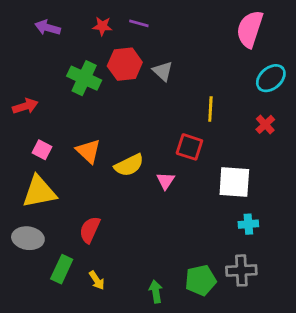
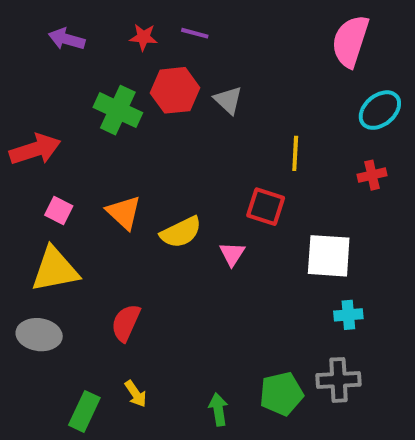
red arrow: (25, 106) -> (35, 149), size x1.4
red cross: (265, 124) -> (372, 175), turned 30
green rectangle: (62, 269) -> (84, 411), moved

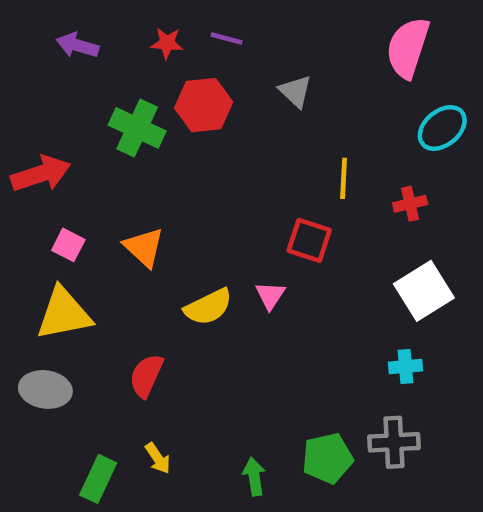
gray triangle: (228, 100) -> (295, 91), moved
red cross: (372, 175) -> (410, 204), moved
yellow semicircle: (181, 232) -> (208, 307), moved
white square: (329, 256) -> (424, 291), moved, turned -36

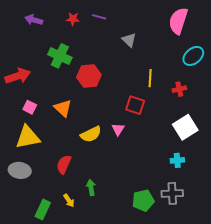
red hexagon: (204, 105) -> (89, 76), moved
green arrow: (254, 477) -> (91, 187), moved

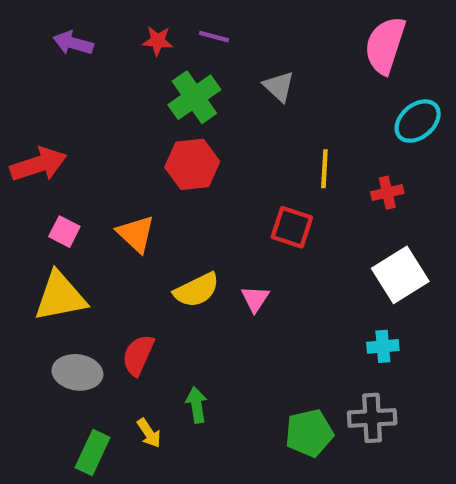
green cross: (60, 56) -> (194, 97), moved, turned 30
pink triangle: (118, 129) -> (255, 299), moved
gray ellipse: (20, 170) -> (77, 372), moved

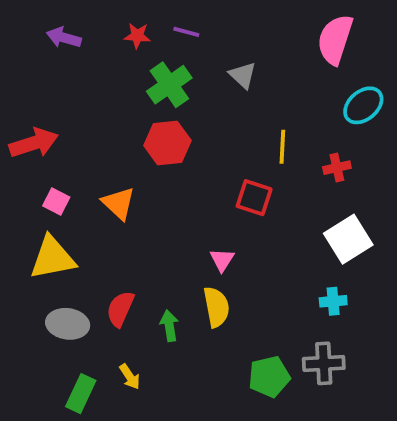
yellow semicircle: (197, 290) -> (216, 307), moved, turned -75
green arrow: (197, 405) -> (169, 326), moved

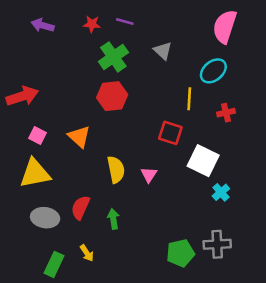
cyan ellipse: (363, 105) -> (213, 71), moved
white square: (348, 239) -> (203, 161), moved, turned -32
cyan cross: (333, 301) -> (221, 192), moved, turned -36
yellow semicircle: (216, 307) -> (116, 170), moved

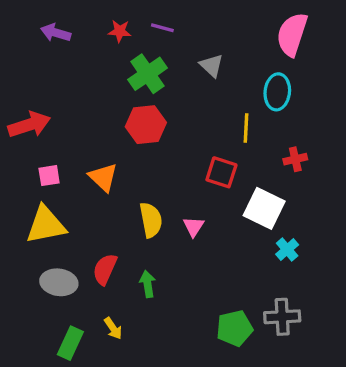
cyan ellipse: (213, 71) -> (277, 92), turned -44
red cross: (226, 113) -> (295, 159), moved
pink square: (37, 135) -> (49, 176), turned -36

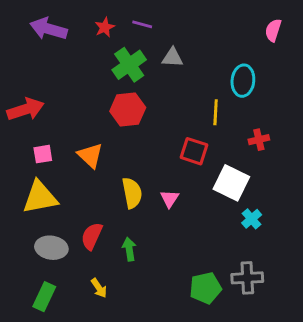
red star: (120, 31) -> (105, 27), turned -30
purple arrow: (56, 33) -> (49, 29), size x1.4
pink semicircle: (292, 34) -> (273, 30), moved, size x0.6
gray triangle: (212, 66) -> (172, 58), moved, turned -40
green rectangle: (70, 343) -> (44, 297), moved

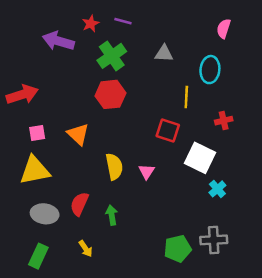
purple arrow: (49, 29) -> (58, 41), moved
pink semicircle: (273, 30) -> (224, 29), moved
gray triangle: (172, 58) -> (164, 53), moved

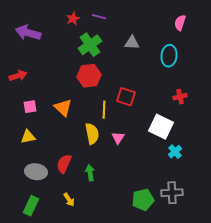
purple arrow: (58, 41) -> (28, 33), moved
red arrow: (22, 94) -> (18, 76), size x0.7
yellow line: (186, 97) -> (104, 110), moved
red square: (168, 131) -> (126, 97), moved
yellow triangle: (35, 170) -> (28, 137), size x0.6

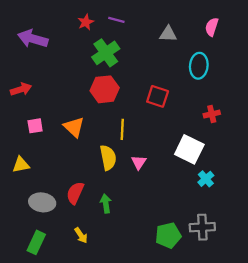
gray triangle: (132, 43) -> (168, 34), moved
red square: (126, 97) -> (158, 96), moved
yellow triangle: (28, 137) -> (21, 165), moved

